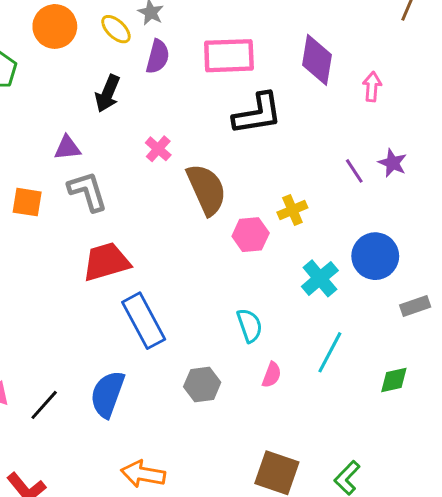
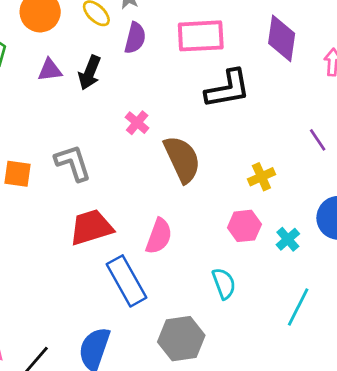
purple triangle: (67, 148) -> (50, 70), moved
pink hexagon: (251, 235) -> (244, 226), moved
cyan cross: (320, 278) -> (288, 239), size x0.7
pink semicircle: (272, 375) -> (159, 236), moved, size x1.5
gray hexagon: (202, 385) -> (181, 339), size x1.4

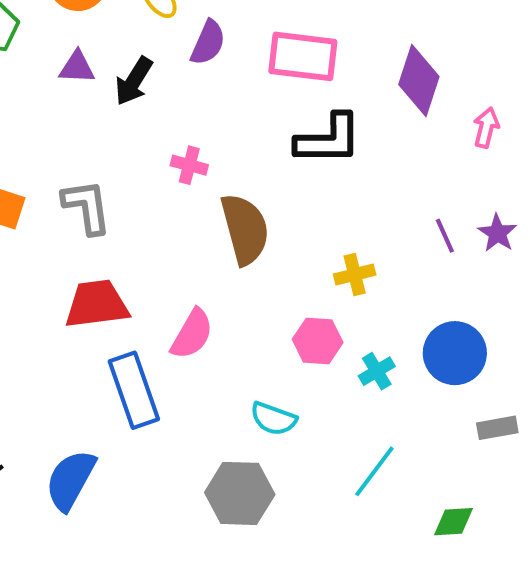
pink cross: (137, 123) -> (189, 165), turned -35
cyan semicircle: (224, 284) -> (273, 419), turned 120
gray hexagon: (181, 339) -> (240, 493), moved

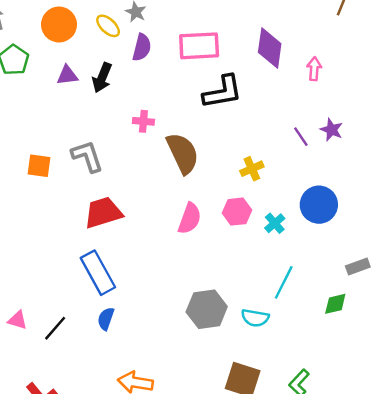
pink semicircle: (192, 334) -> (190, 218), moved
blue rectangle: (134, 390) -> (98, 273), moved
cyan semicircle: (273, 419) -> (255, 318), moved
gray rectangle: (497, 428) -> (358, 266), moved
blue semicircle: (70, 480) -> (106, 319), size x0.6

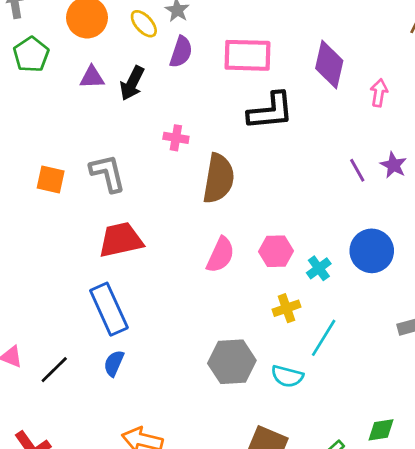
brown semicircle: (183, 153) -> (218, 178), turned 30
yellow cross: (252, 169) -> (287, 308), moved
green diamond: (335, 304) -> (381, 430), moved

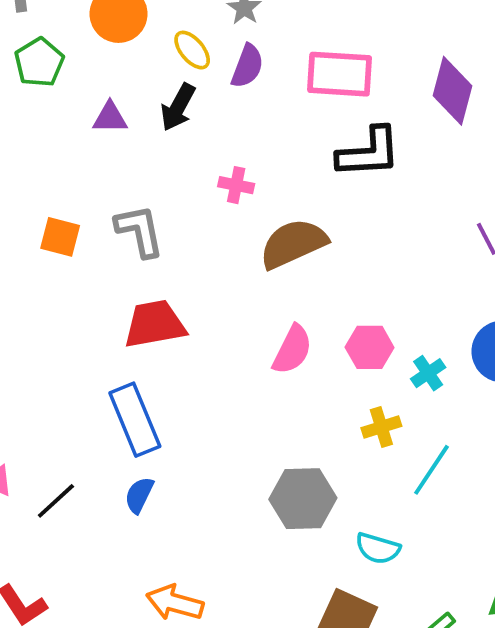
yellow ellipse: (144, 24) -> (192, 50), moved
purple triangle: (92, 77) -> (110, 118), moved
brown semicircle: (218, 178) -> (293, 244), turned -126
cyan semicircle: (287, 376) -> (378, 548), moved

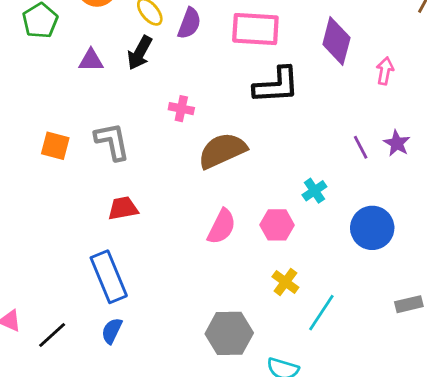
red trapezoid: (155, 324) -> (123, 208), size x0.7
cyan cross: (428, 373) -> (314, 191), moved
yellow cross: (381, 427) -> (285, 282), turned -36

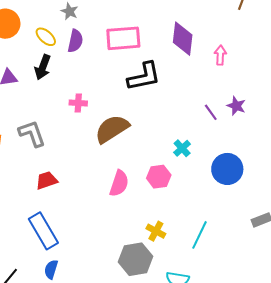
yellow cross: (285, 282) -> (156, 231), moved

